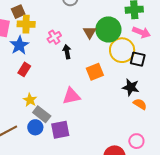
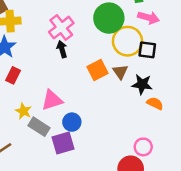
brown triangle: (90, 32) -> (120, 72), moved
pink cross: (54, 37) -> (61, 28), moved, size x1.5
pink triangle: (71, 96) -> (52, 100), moved
blue circle: (35, 127) -> (72, 122), moved
pink circle: (136, 141) -> (143, 147), moved

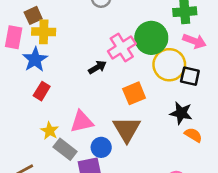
pink cross: (61, 28) -> (122, 48), moved
black arrow: (62, 49) -> (97, 67), turned 70
brown triangle: (120, 72) -> (127, 129), moved, size x1.6

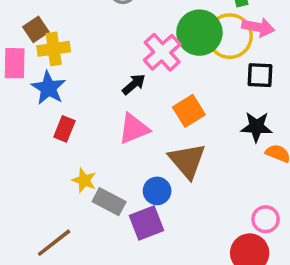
yellow circle: (169, 65) -> (230, 36), moved
pink triangle: (82, 122) -> (134, 129), moved

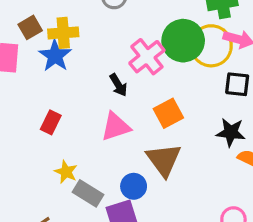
yellow cross: (54, 49) -> (63, 33), moved
black arrow: (134, 84) -> (118, 85), turned 95
blue star: (48, 88) -> (55, 56), moved

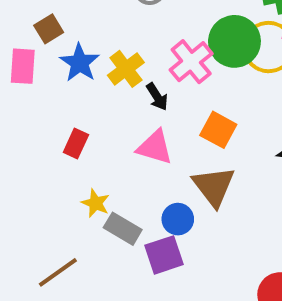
yellow cross: (63, 33) -> (126, 69), moved, turned -32
orange square: (168, 113) -> (218, 130), turned -32
pink triangle: (116, 127) -> (155, 147), turned 36

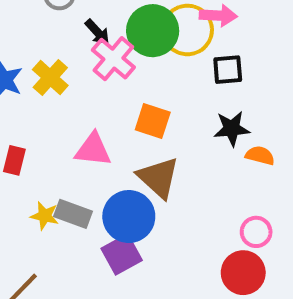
black arrow: (157, 97) -> (97, 32), moved
blue circle: (178, 219) -> (129, 217), size x1.6
gray rectangle: (123, 229) -> (73, 214), moved

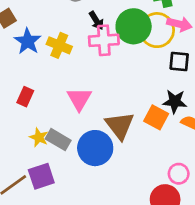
pink cross: (113, 59) -> (104, 40), turned 36
yellow cross: (50, 77) -> (59, 45), turned -30
orange square: (153, 121) -> (156, 117), moved
pink triangle: (93, 150) -> (79, 99), turned 44
purple square: (122, 254) -> (41, 176), moved

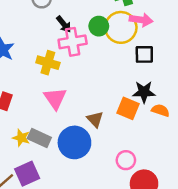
green circle: (134, 26) -> (99, 26), size x0.6
yellow cross: (59, 45) -> (48, 63), moved
brown triangle: (120, 126) -> (95, 119), size x0.6
pink circle: (179, 174) -> (126, 160), moved

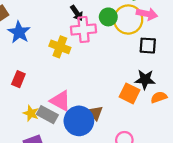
pink triangle: (55, 98) -> (60, 101), moved, turned -30
orange semicircle: (160, 110) -> (159, 97), turned -42
brown triangle: (95, 119) -> (95, 113), moved

